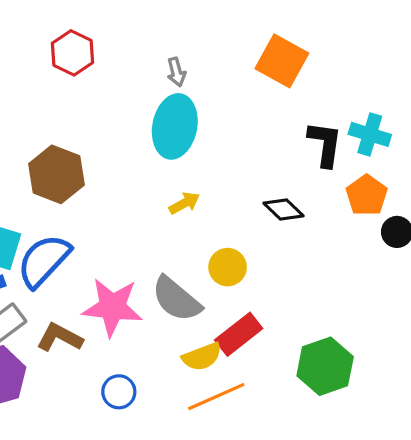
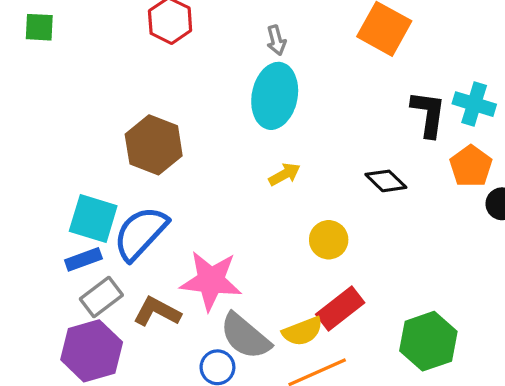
gray semicircle: (176, 299) -> (245, 336), moved

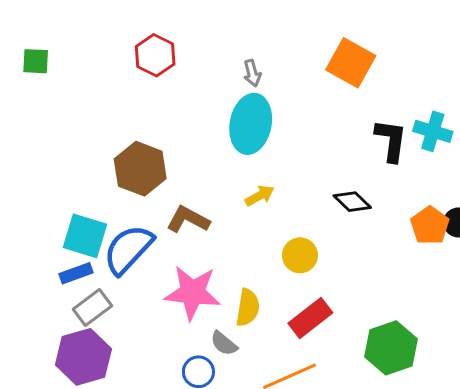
orange pentagon: (471, 166) -> (430, 225), moved
brown L-shape: (157, 312) -> (188, 219), moved
yellow semicircle: (302, 331) -> (248, 308), moved, turned -60
gray semicircle: (245, 336) -> (224, 343), size x0.6

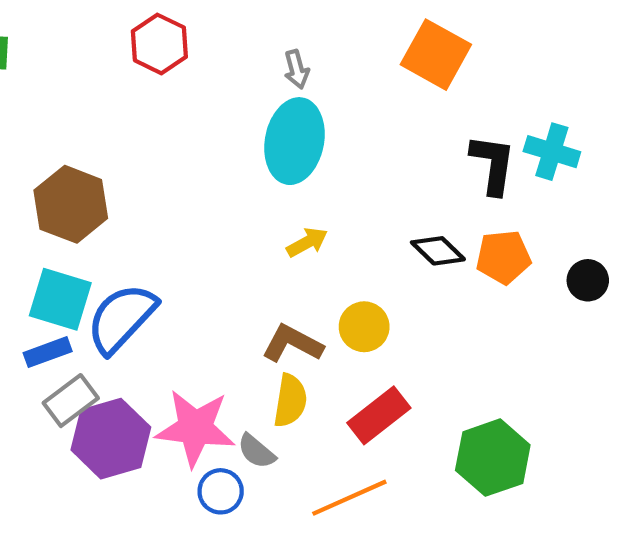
brown hexagon: (140, 169) -> (71, 204), moved
brown L-shape: (188, 219) -> (292, 344), moved
orange pentagon: (430, 225) -> (503, 257), moved, turned 30
pink star: (192, 293) -> (195, 428), moved
purple hexagon: (83, 357) -> (111, 439), moved

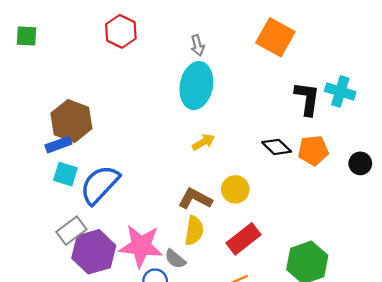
cyan square: (60, 299) -> (65, 174), size x0.7
blue rectangle: (48, 352) -> (58, 145), moved

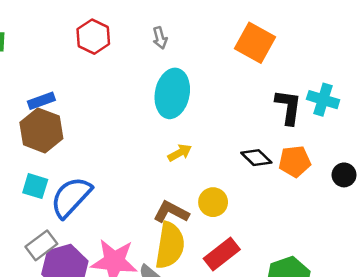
gray arrow: (198, 45) -> (160, 38), moved
blue rectangle: (58, 145) -> (41, 101), moved
yellow semicircle: (194, 231) -> (170, 245), size x1.5

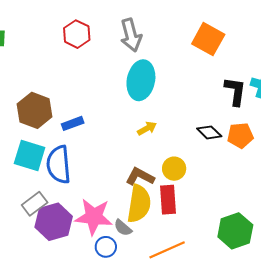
gray arrow: (160, 38) -> (131, 35), size x1.8
blue rectangle: (41, 101) -> (73, 123), moved
cyan square: (35, 186) -> (30, 156), size x1.5
blue semicircle: (71, 197) -> (59, 165), turned -48
red rectangle: (222, 254) -> (168, 200), moved, turned -56

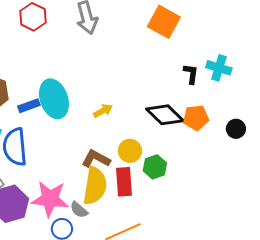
cyan ellipse: (141, 80) -> (54, 99), moved, turned -30
black L-shape: (235, 91) -> (191, 74), size x0.7
black diamond: (209, 132) -> (165, 115), size x1.5
green hexagon: (235, 231) -> (155, 167), moved, size x0.7

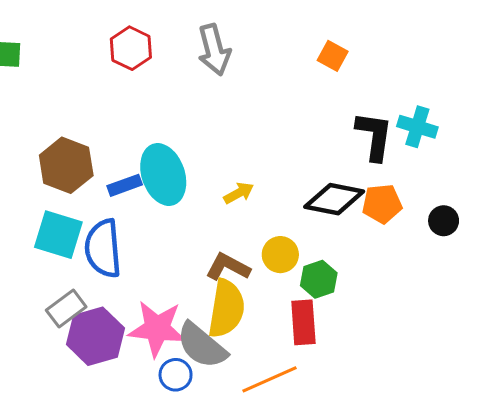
orange square: (164, 22) -> (333, 56), size x0.6
black L-shape: (191, 74) -> (374, 136), size x1.6
black diamond: (165, 115) -> (334, 199), turned -33
red rectangle: (124, 182) -> (303, 322), moved
gray semicircle: (79, 210) -> (202, 345), size x1.8

